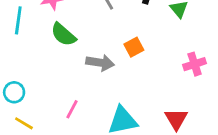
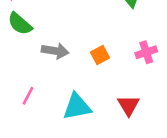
orange square: (134, 47) -> (100, 55), moved

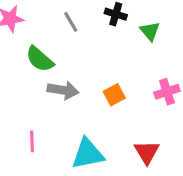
green semicircle: (20, 24) -> (40, 59), moved
pink line: (28, 96) -> (32, 141), turned -30

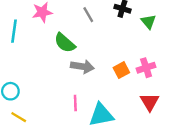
pink cross: (167, 92) -> (146, 68), moved
pink line: (32, 141) -> (75, 103), moved
red triangle: (147, 152) -> (150, 102), moved

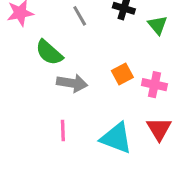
pink cross: (146, 68) -> (154, 85), turned 30
orange square: (121, 70) -> (122, 74), moved
cyan triangle: (101, 115) -> (116, 138), moved, turned 32

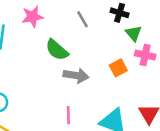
green triangle: (158, 25) -> (134, 33), moved
pink cross: (154, 85) -> (145, 55), moved

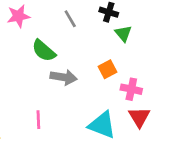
pink cross: (145, 55) -> (131, 89), moved
pink line: (68, 115) -> (38, 120), moved

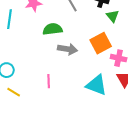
green semicircle: (44, 51) -> (53, 29), turned 132
orange square: (107, 69) -> (101, 43), size x1.5

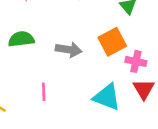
green semicircle: (53, 29) -> (21, 39), moved

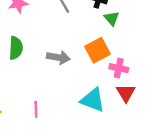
green semicircle: (21, 39) -> (16, 48), turned 100
pink line: (44, 92) -> (36, 109), moved

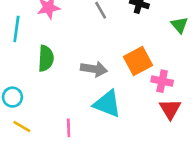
green triangle: (112, 18) -> (179, 25), moved
cyan triangle: (93, 100) -> (107, 104), moved

